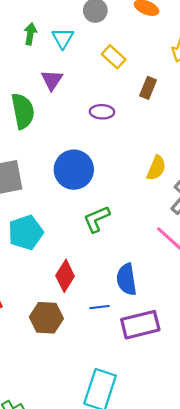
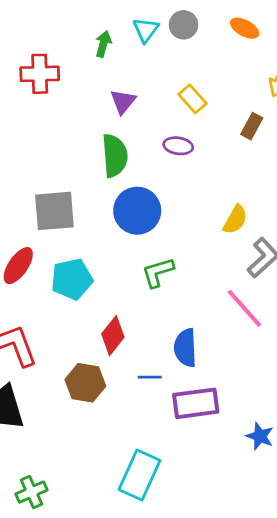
cyan triangle: (63, 38) -> (146, 30), moved
yellow rectangle: (114, 57) -> (192, 99), moved
brown rectangle: (148, 88) -> (252, 126), moved
green semicircle: (23, 111) -> (115, 156), moved

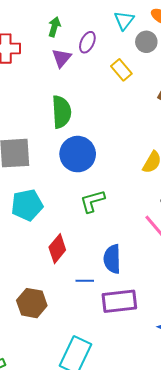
gray circle: (184, 25) -> (146, 42), moved
cyan triangle: (146, 30) -> (124, 20), moved
purple triangle: (123, 102) -> (61, 58), moved
purple ellipse: (178, 146) -> (87, 42), moved, turned -75
brown hexagon: (85, 383) -> (32, 303), moved

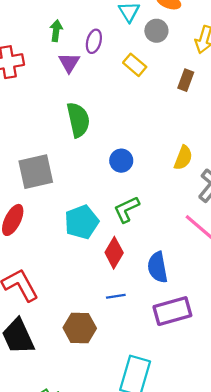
blue circle: (78, 154) -> (121, 161), moved, size x0.6
cyan pentagon: (27, 205) -> (82, 222), moved
red diamond: (57, 249) -> (114, 253), moved
blue line: (85, 281) -> (116, 296), moved

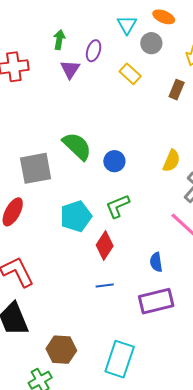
green semicircle: (78, 120) -> (77, 146), moved, turned -36
blue semicircle: (158, 267) -> (156, 262), moved, size x0.7
brown hexagon: (80, 328) -> (61, 350), moved

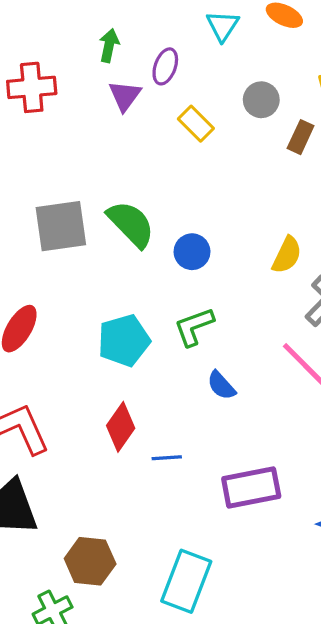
gray circle: (151, 43) -> (261, 100), moved
yellow rectangle: (130, 74) -> (196, 124), moved
gray square: (36, 168) -> (61, 226), moved
red diamond: (105, 245) -> (121, 427), moved
blue semicircle: (156, 262) -> (221, 385), moved, turned -36

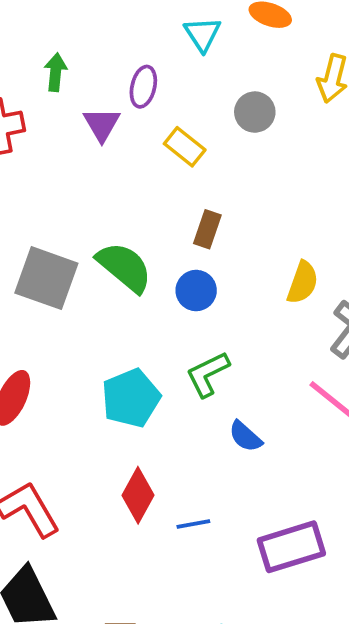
green arrow: (109, 45) -> (56, 72), moved
brown rectangle: (301, 137) -> (207, 229), moved
gray square: (61, 226) -> (46, 278), turned 34

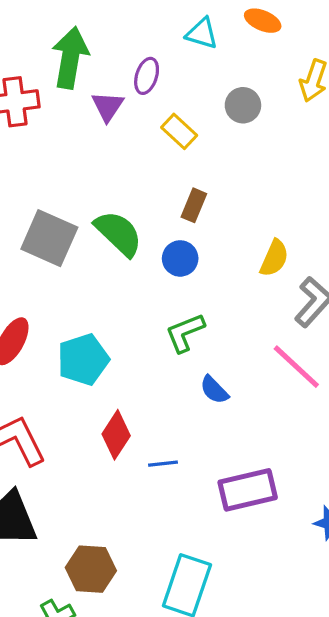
cyan triangle: (202, 34) -> (202, 33), turned -44
green arrow: (56, 72) -> (70, 58), size x1.8
cyan pentagon: (131, 398) -> (83, 360), moved

